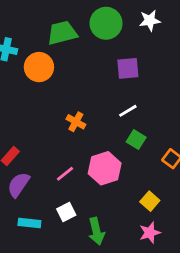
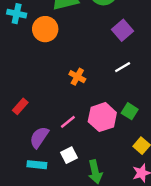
purple square: (128, 68) -> (123, 30), turned -36
green square: (136, 140) -> (130, 111), moved
purple semicircle: (18, 185) -> (39, 137), moved

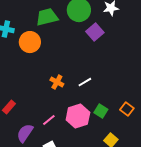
purple square: (123, 30) -> (95, 32), moved
white line: (123, 67) -> (85, 82), moved

